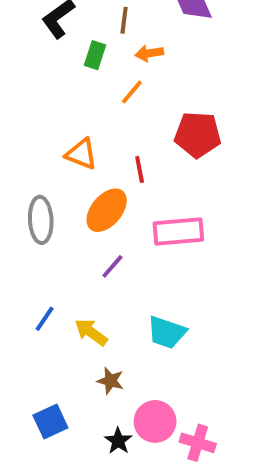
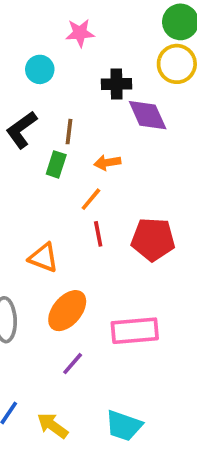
brown line: (124, 20) -> (69, 132), moved
red line: (140, 170) -> (98, 234), moved

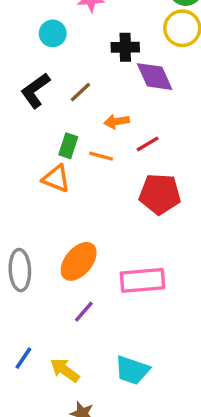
brown line: (69, 132) -> (80, 92), turned 40
green rectangle: (56, 164) -> (68, 146), moved
orange line: (91, 199) -> (101, 156), turned 65
red line: (98, 234) -> (148, 144), moved, turned 70
orange triangle: (43, 258) -> (56, 179), moved

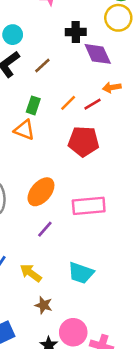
cyan circle: (53, 33) -> (13, 35), moved
orange arrow: (117, 122) -> (112, 87), moved
orange line: (101, 156) -> (68, 103), moved, turned -60
red pentagon: (160, 194) -> (84, 142), moved

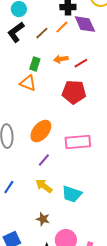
orange arrow: (112, 87) -> (61, 59), moved
orange line: (68, 103) -> (62, 27), moved
yellow arrow: (31, 273) -> (44, 186), moved

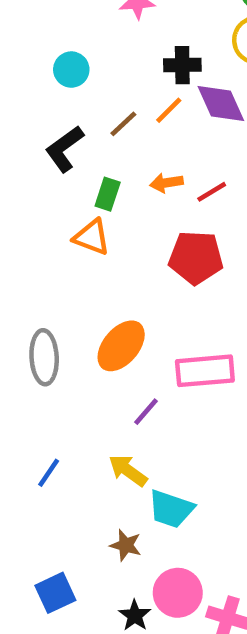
black L-shape: (16, 32) -> (64, 149), moved
purple line: (44, 160) -> (146, 412), moved
cyan trapezoid: (72, 194) -> (171, 509), moved

